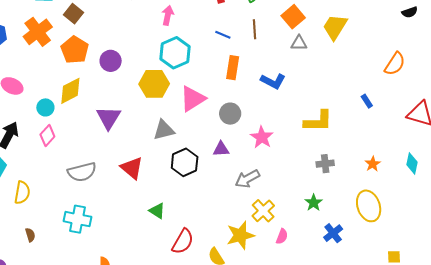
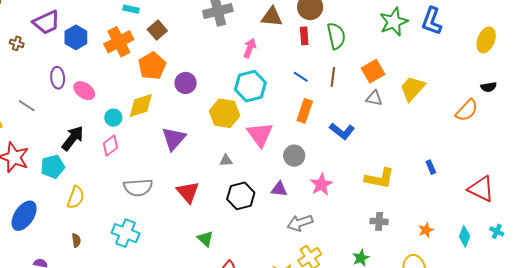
orange semicircle: (395, 64) -> (467, 110), moved
pink triangle: (193, 99) -> (260, 134), turned -44
gray triangle: (164, 130) -> (226, 160), size x0.6

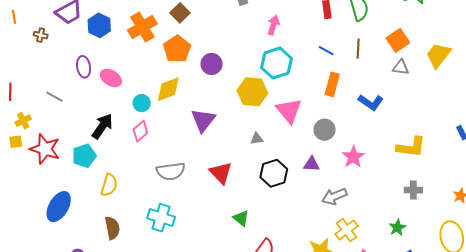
brown semicircle: (76, 240) -> (112, 228), size x1.6

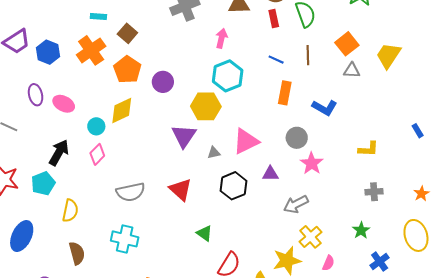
pink triangle: (289, 111) -> (246, 141), moved, turned 48
purple triangle: (203, 120) -> (184, 136), moved
gray circle: (325, 130) -> (297, 138), moved
yellow L-shape: (411, 147) -> (368, 149), size x0.7

